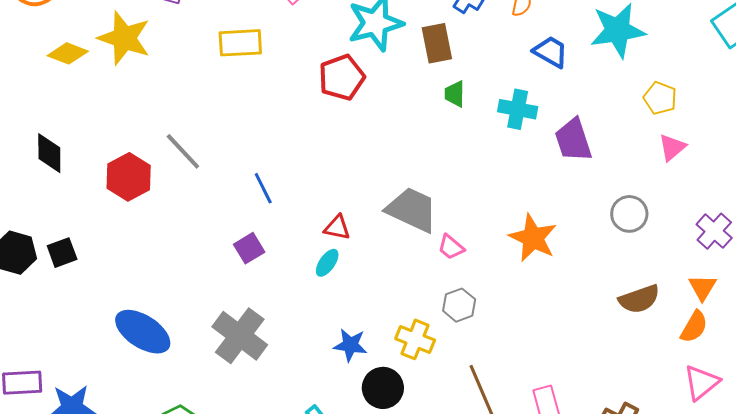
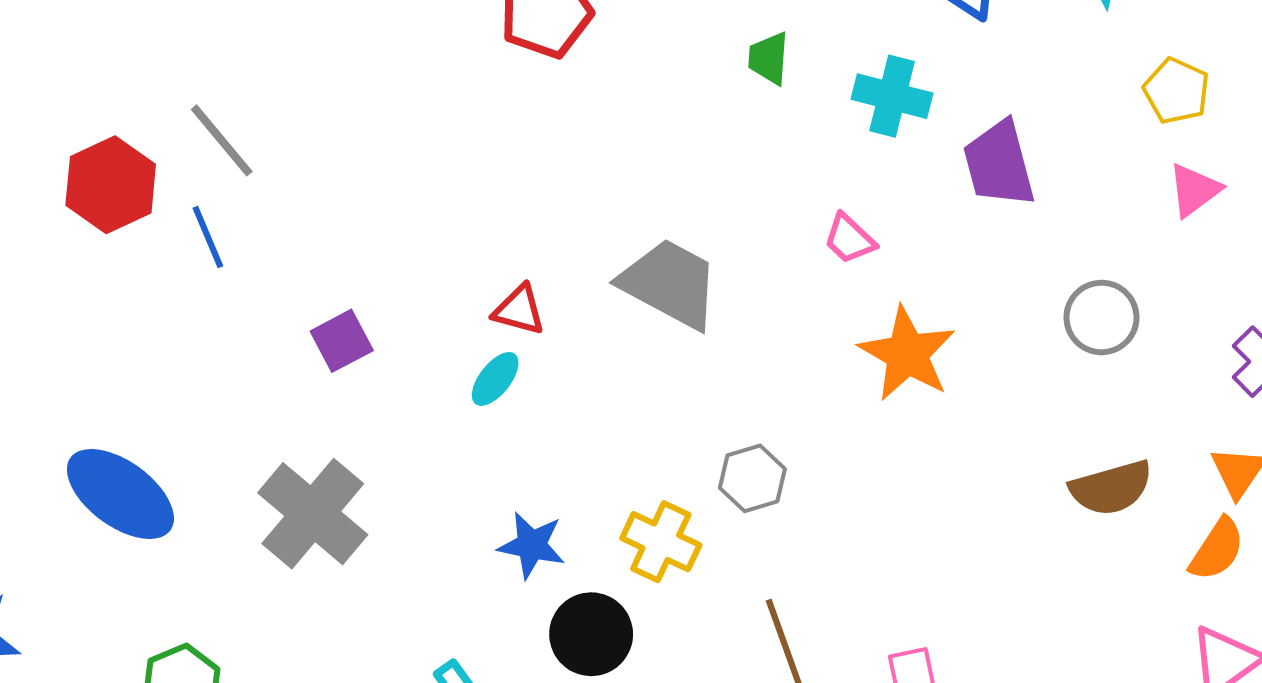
blue line: (263, 188) -> (208, 237), moved
pink trapezoid: (451, 247) -> (849, 239), moved

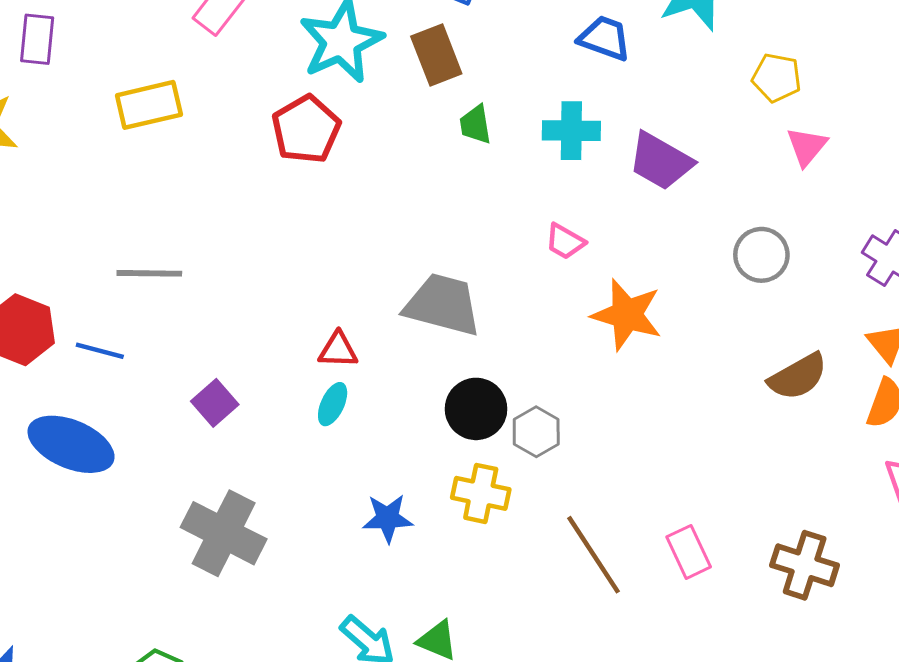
gray line: (222, 140) -> (149, 273), moved, turned -36
purple trapezoid: (999, 164) -> (661, 161), turned -32
blue line: (208, 237) -> (100, 351), turned -39
blue ellipse: (120, 494) -> (71, 444), moved
black circle: (591, 634) -> (476, 409), moved

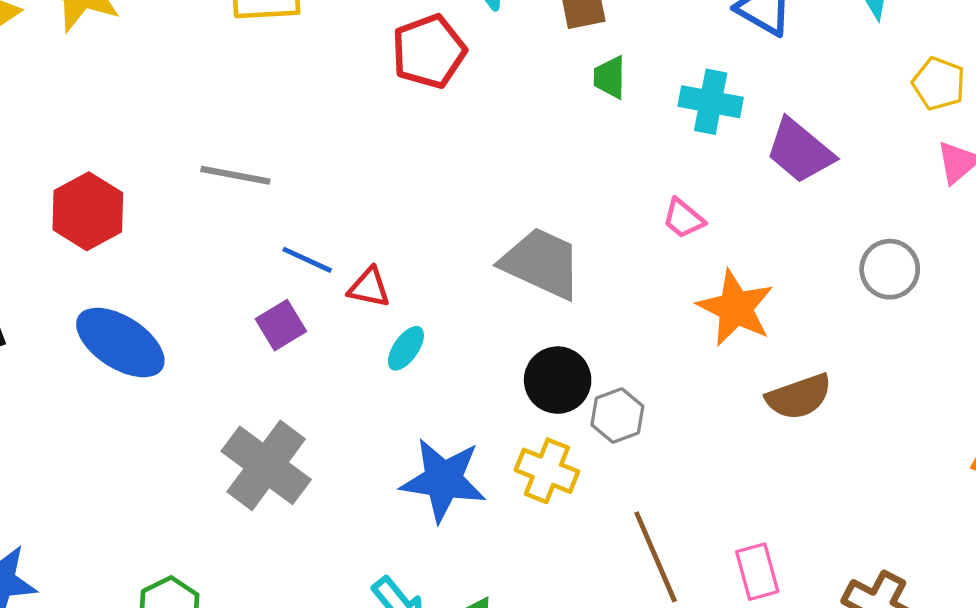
red triangle: (338, 350) -> (369, 287), moved
blue line: (100, 351) -> (307, 260), moved
brown semicircle: (798, 377) -> (799, 397), moved
blue star: (388, 518) -> (443, 480), size x1.6

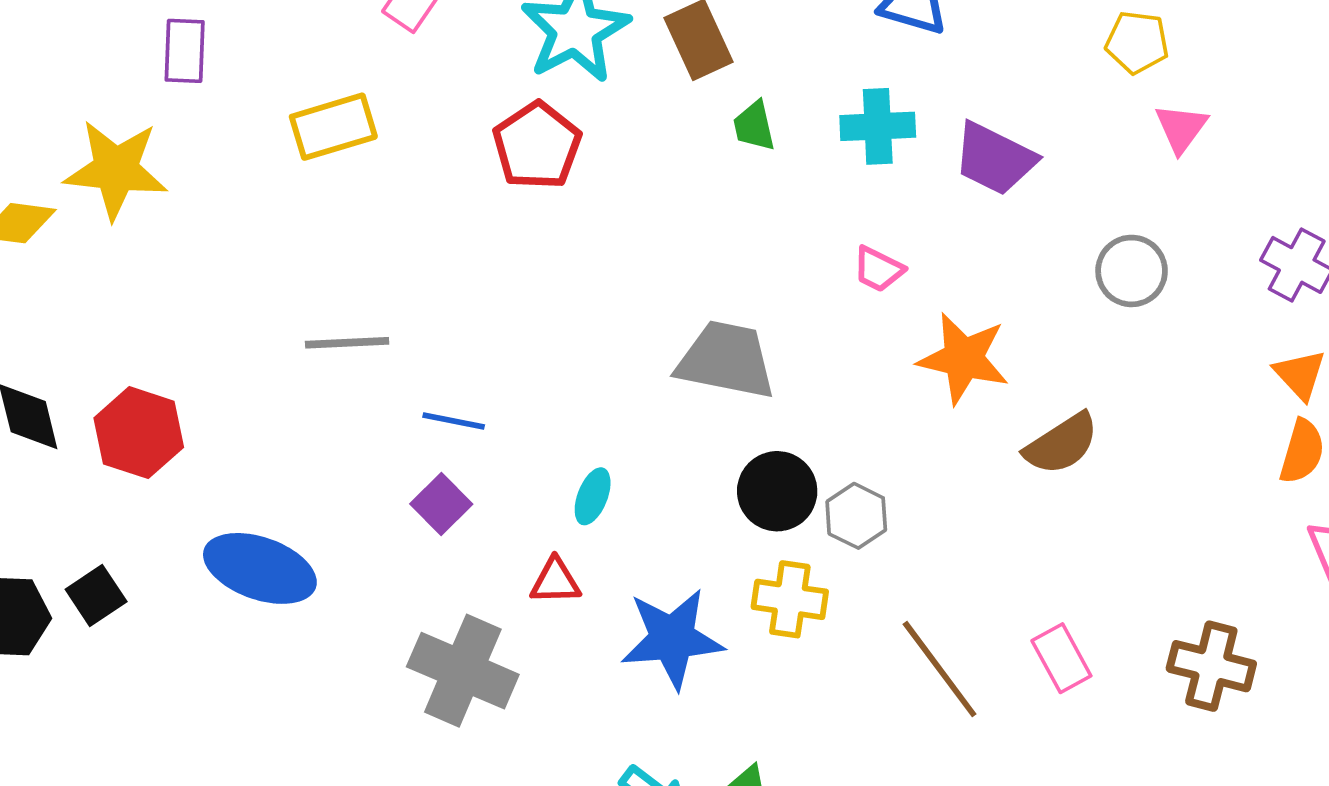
red hexagon: (88, 211) -> (139, 433), moved
red triangle: (369, 287) -> (555, 581), moved

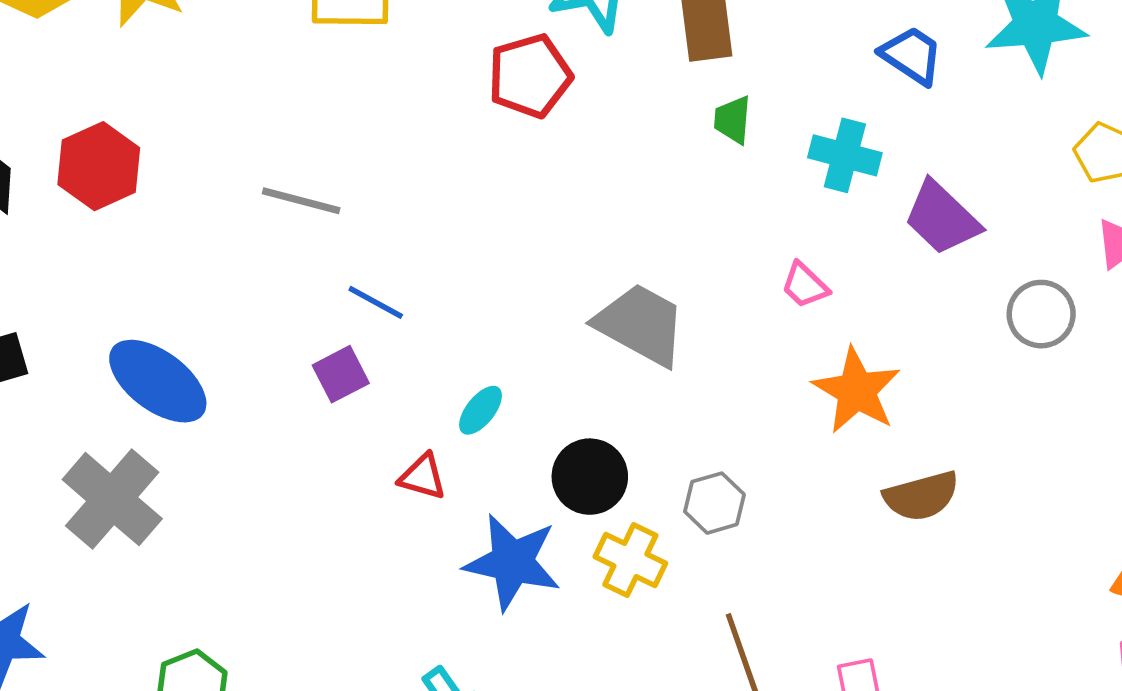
gray circle: (1132, 271) -> (1041, 314), moved
red hexagon: (139, 433) -> (99, 166), moved
black circle: (777, 491) -> (590, 477), moved
gray cross: (463, 671) -> (112, 499), moved

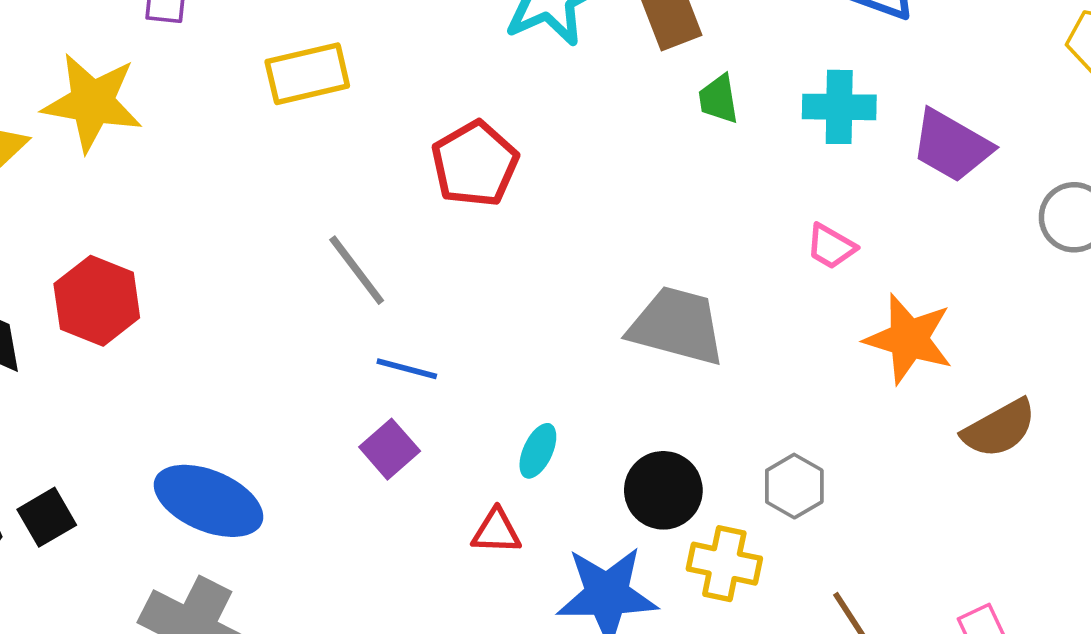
red pentagon: (530, 76) -> (475, 164), moved
gray line: (301, 201) -> (357, 270), moved, turned 52

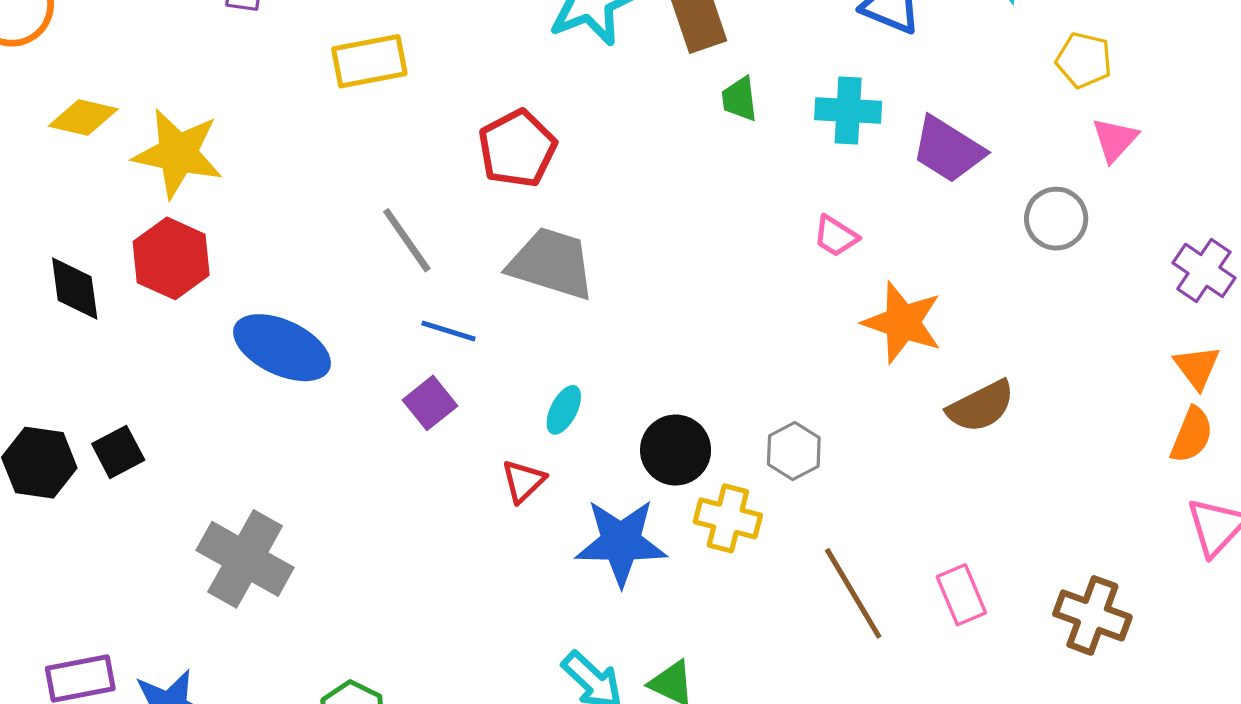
yellow star: (92, 102) -> (178, 153), moved
gray trapezoid: (677, 326) -> (552, 264), moved
blue ellipse: (208, 501) -> (282, 348), moved
red triangle: (496, 531) -> (523, 481), turned -48

